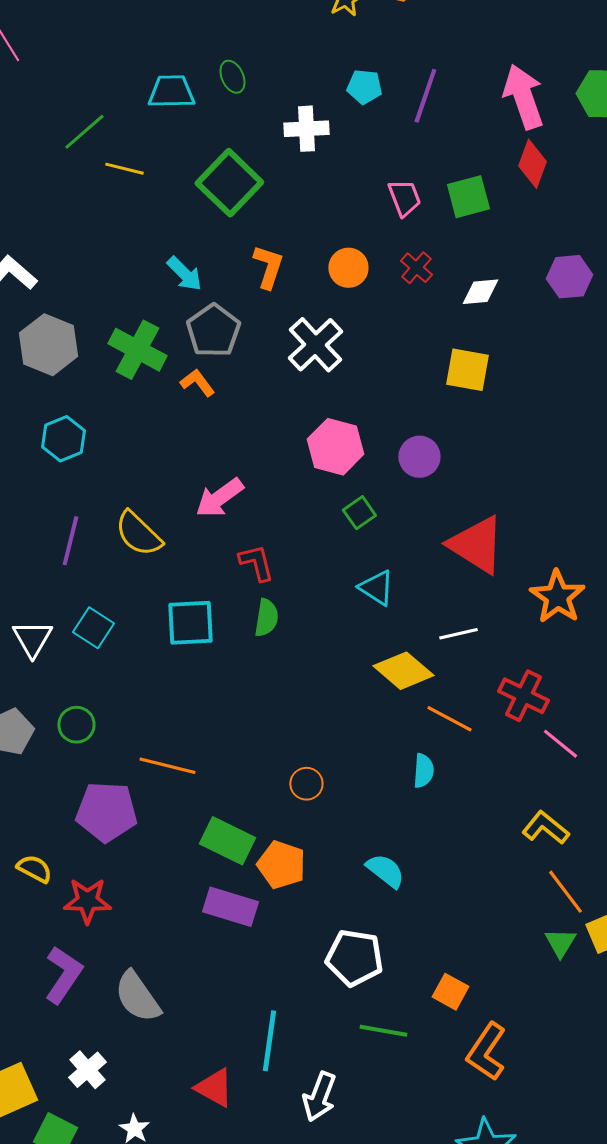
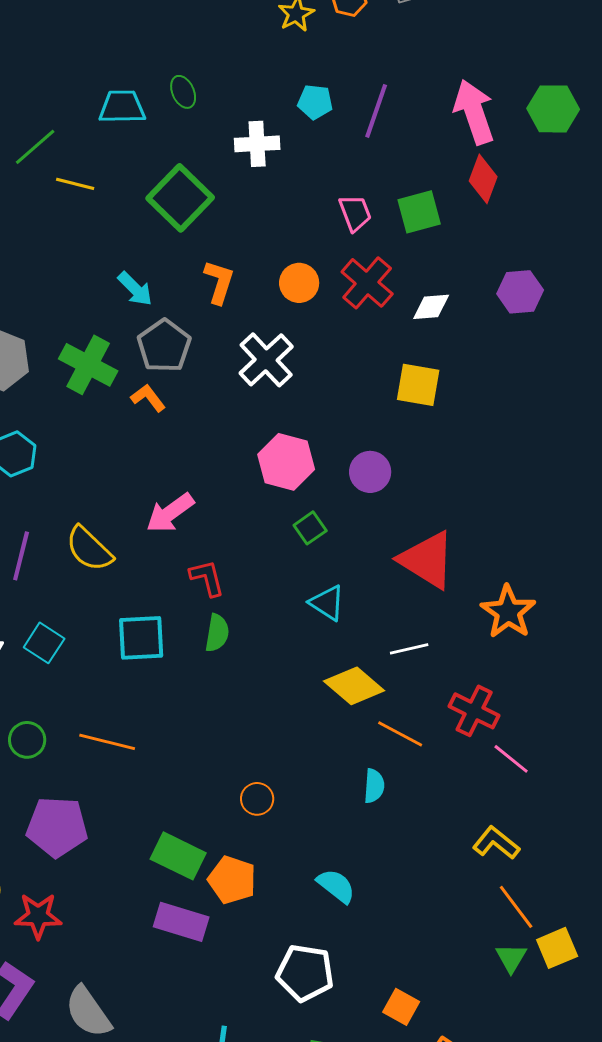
red cross: (416, 268) -> (367, 283), size x1.6
orange line: (167, 766) -> (107, 742), moved

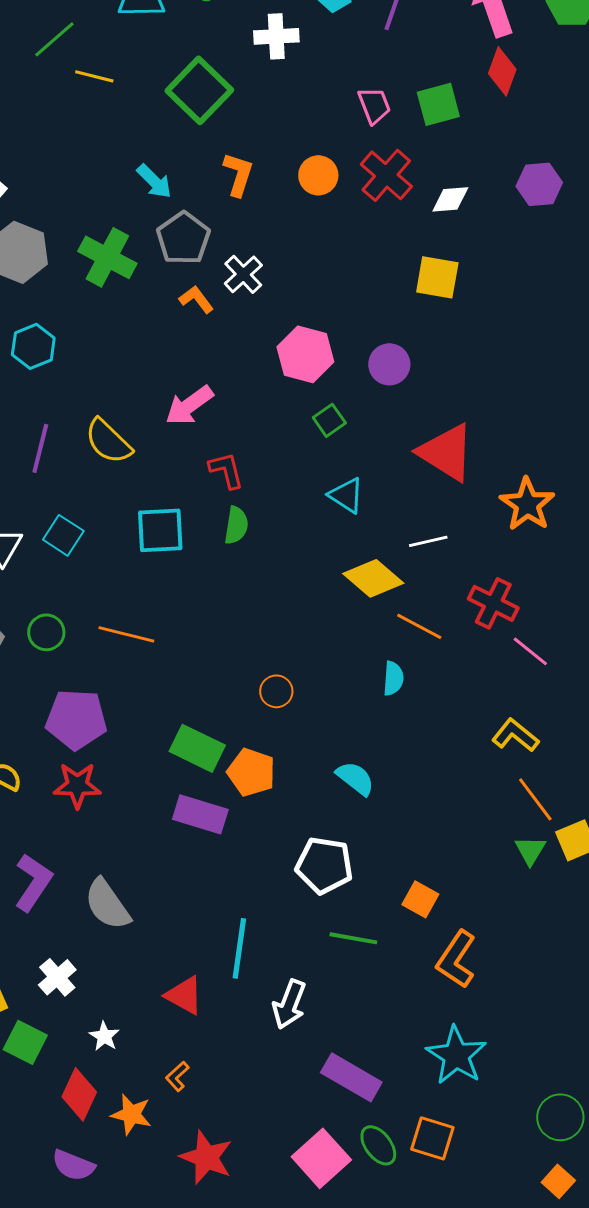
white cross: (266, 360) -> (243, 274), moved, size x0.7
orange L-shape: (148, 398) -> (196, 299), moved
red star: (38, 916) -> (77, 785), moved

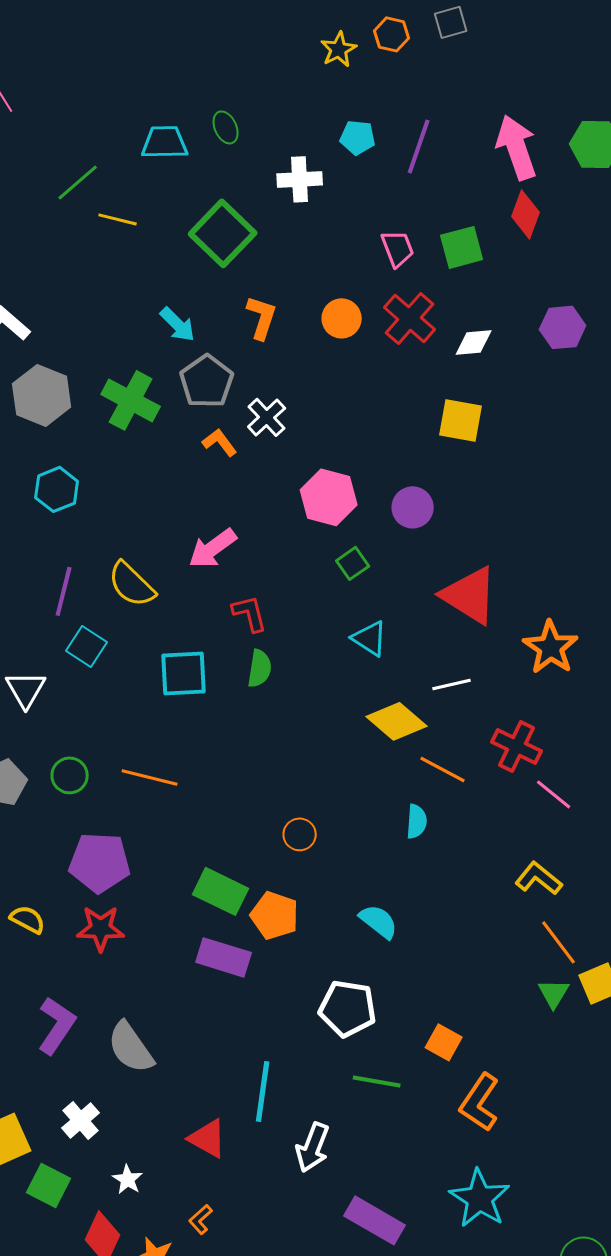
cyan square: (63, 535) -> (87, 646), moved

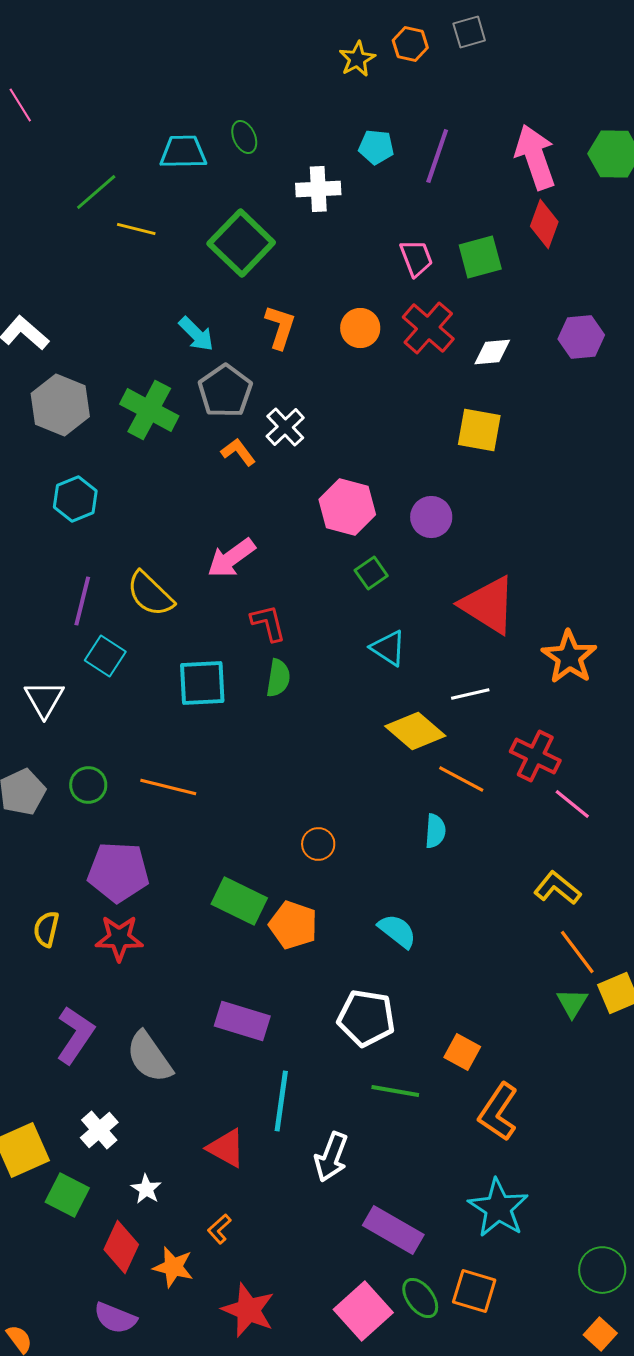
yellow semicircle: (28, 919) -> (46, 929), turned -105
purple rectangle: (224, 957) -> (242, 1021), moved

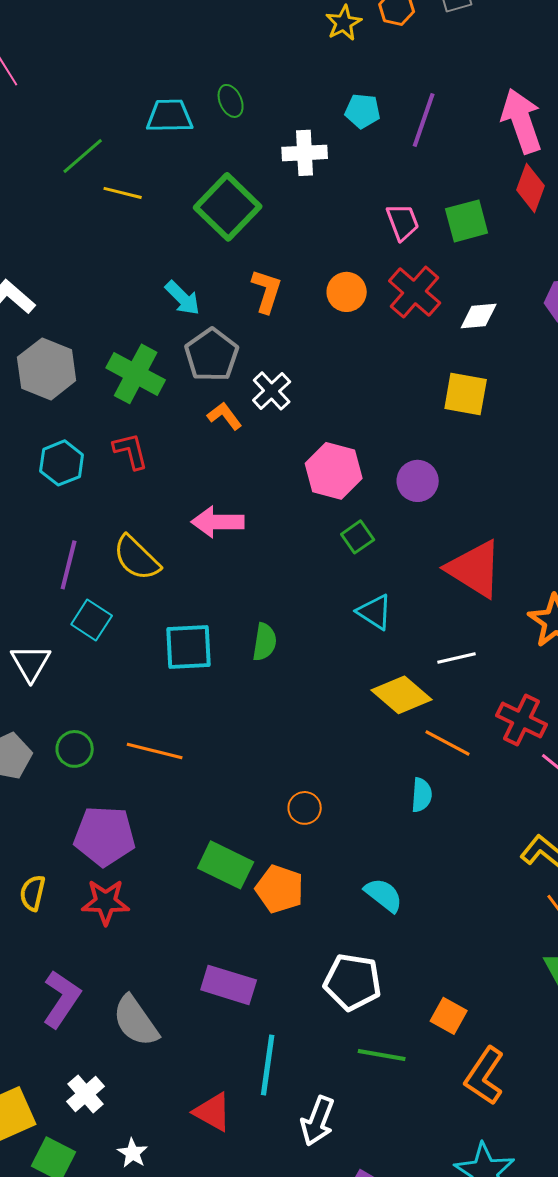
pink arrow: (231, 558) -> (218, 522), turned 36
red L-shape: (268, 623) -> (131, 451), moved

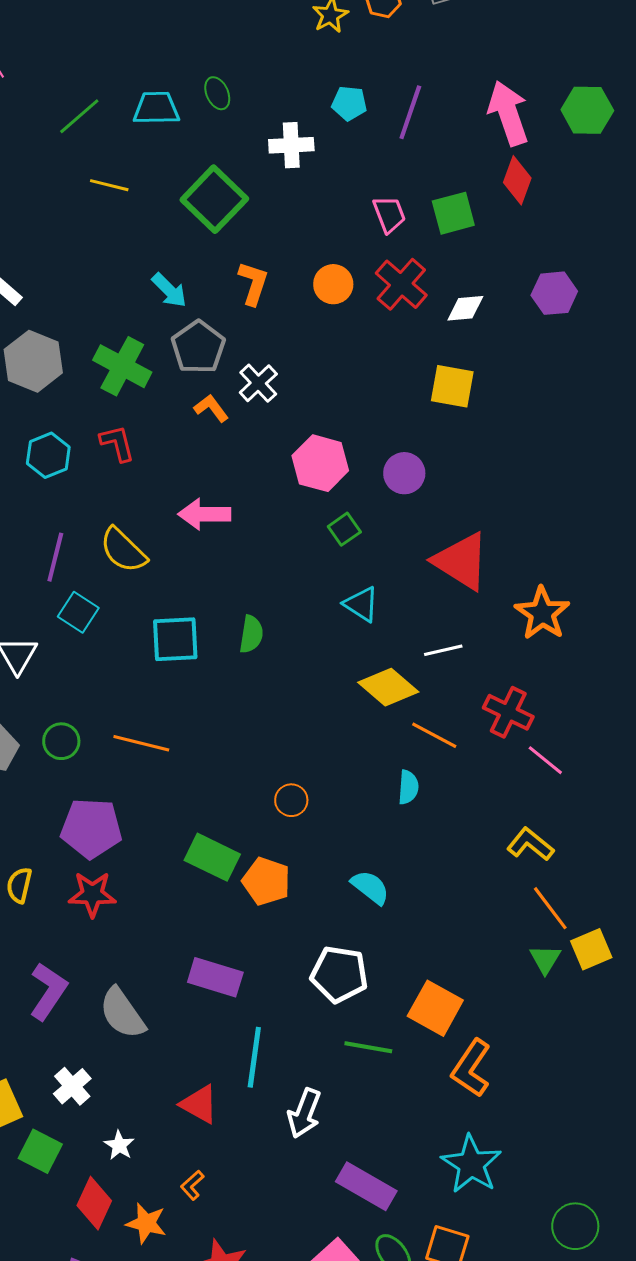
green line: (83, 156) -> (79, 116), moved
orange square: (449, 1016) -> (435, 1008), size x1.5

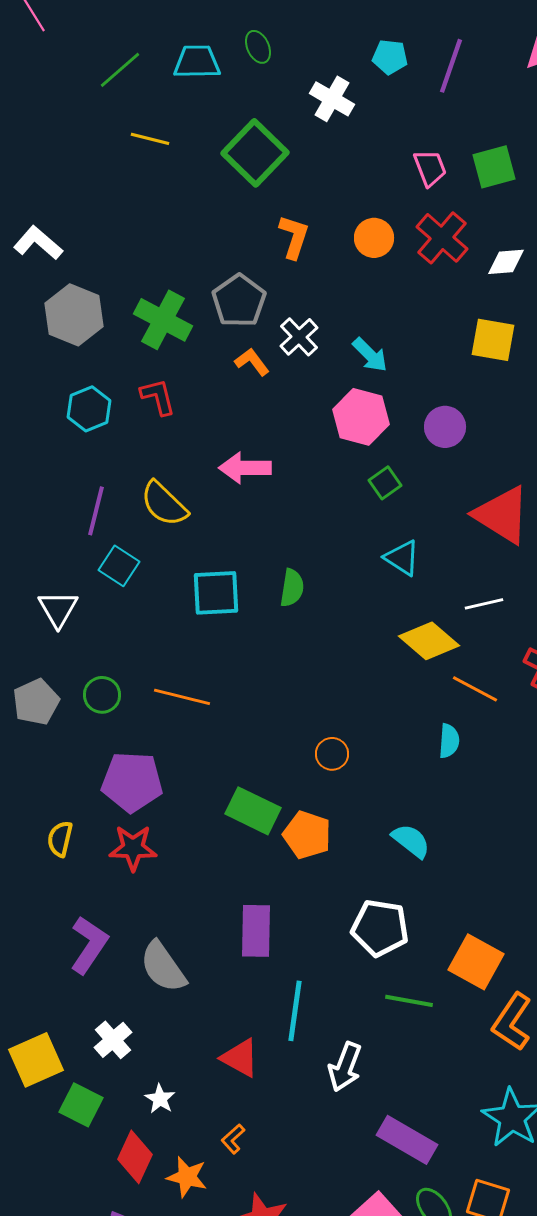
white cross: (291, 145) -> (332, 99), turned 33
cyan arrow: (169, 290) -> (370, 355), moved
purple rectangle: (215, 977) -> (256, 931), turned 74

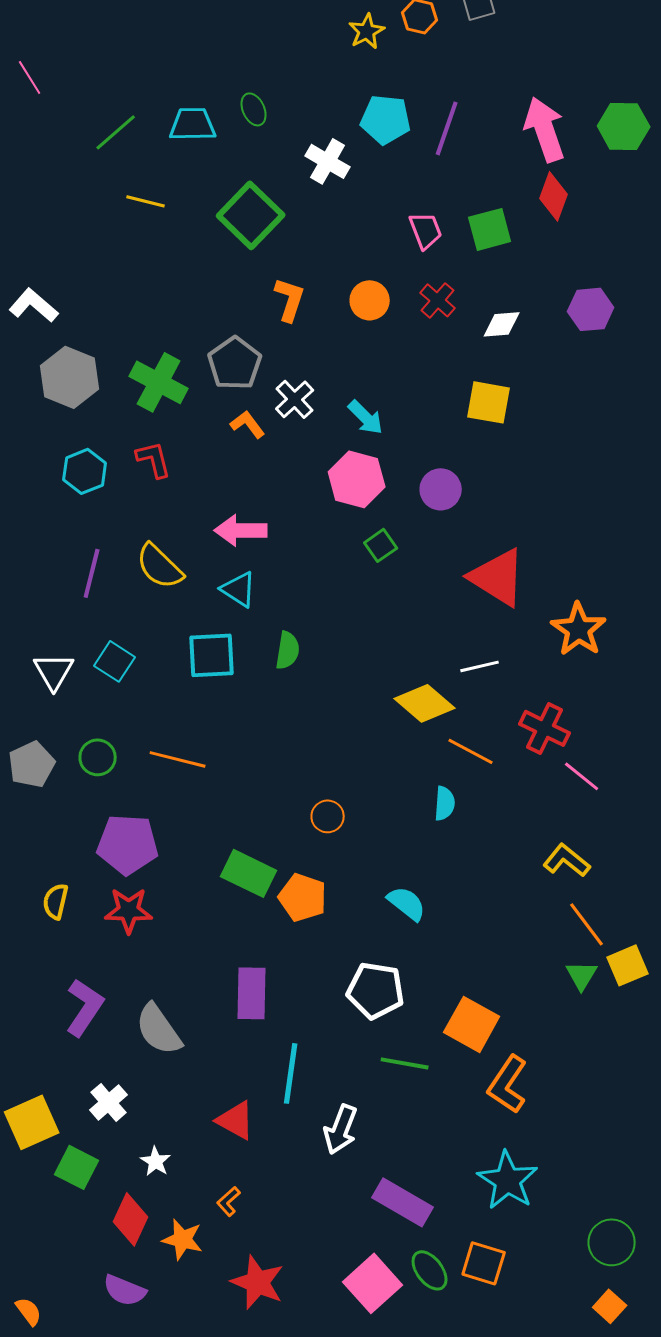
cyan pentagon: (390, 57) -> (386, 119), size x1.4
red cross: (442, 238) -> (438, 300), size x0.7
cyan triangle: (402, 558) -> (239, 589), moved
cyan square: (119, 566) -> (115, 661), moved

